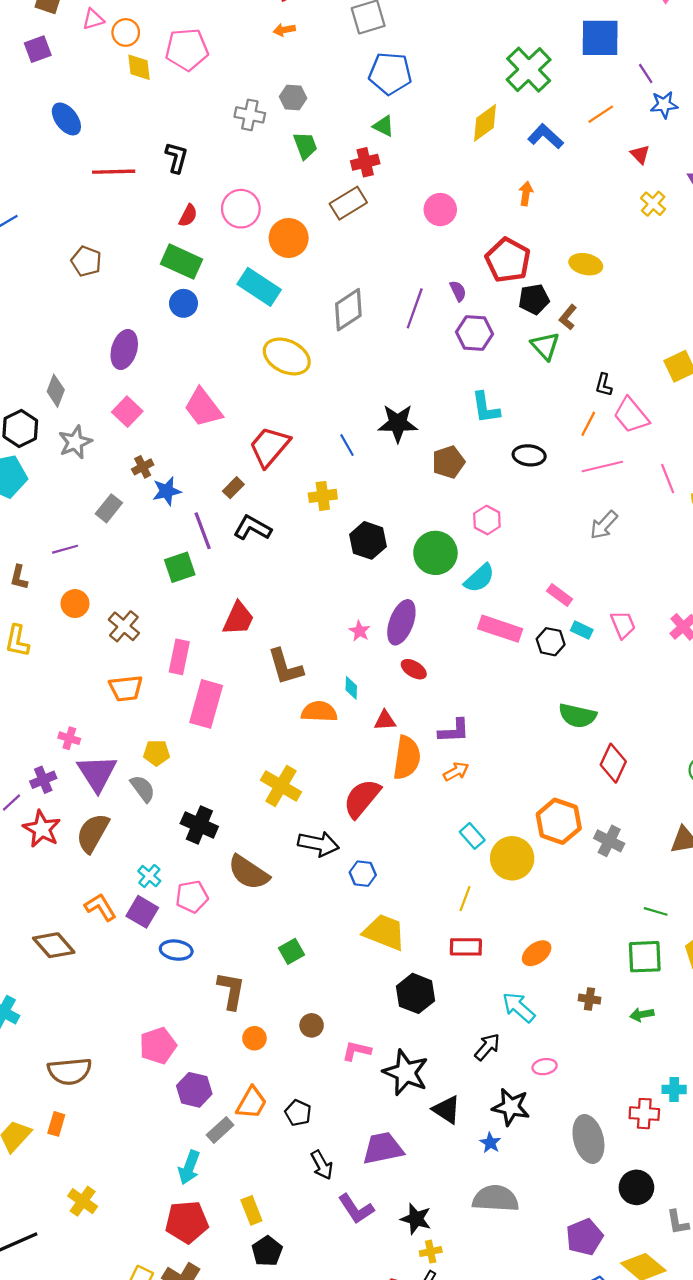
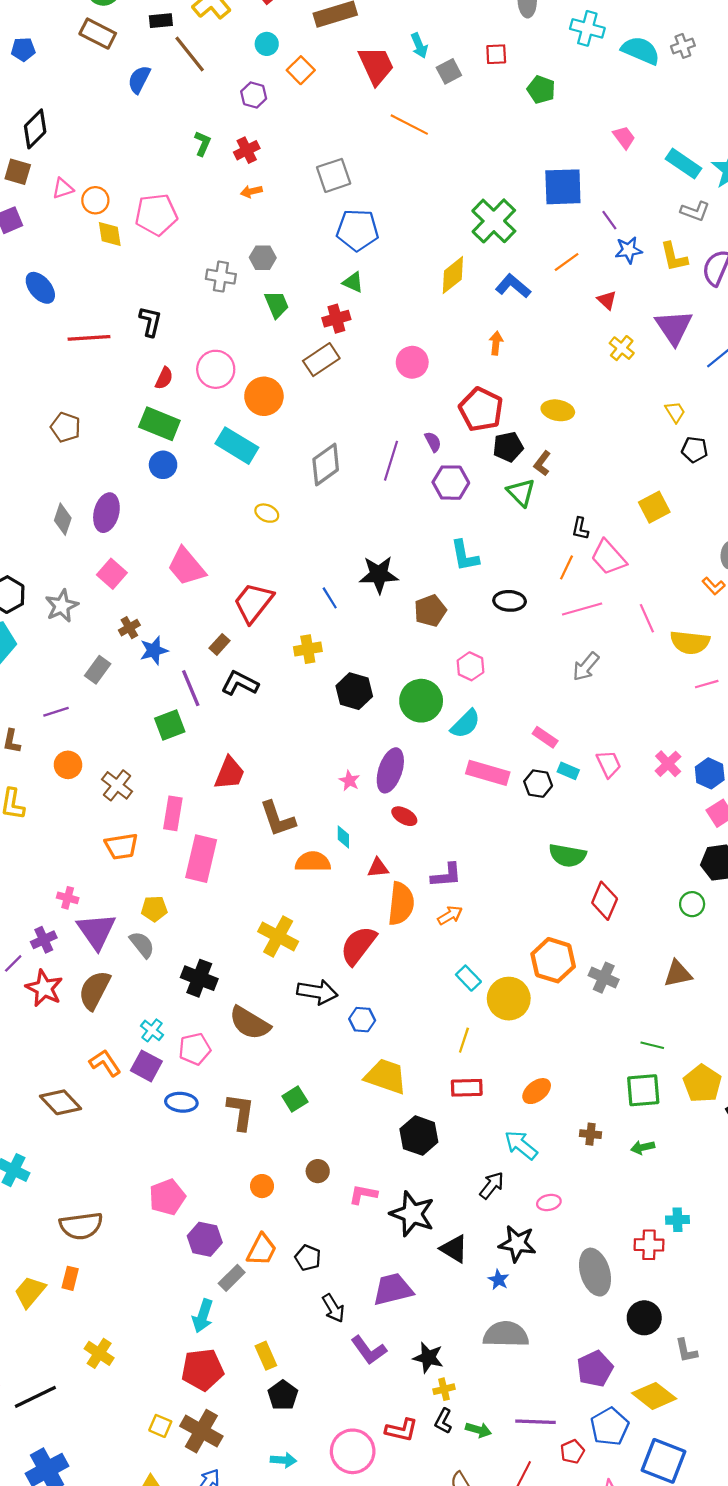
yellow ellipse: (287, 356) -> (267, 513), size x0.5
gray diamond: (56, 391) -> (63, 519), moved
brown L-shape: (231, 991) -> (241, 1112), moved

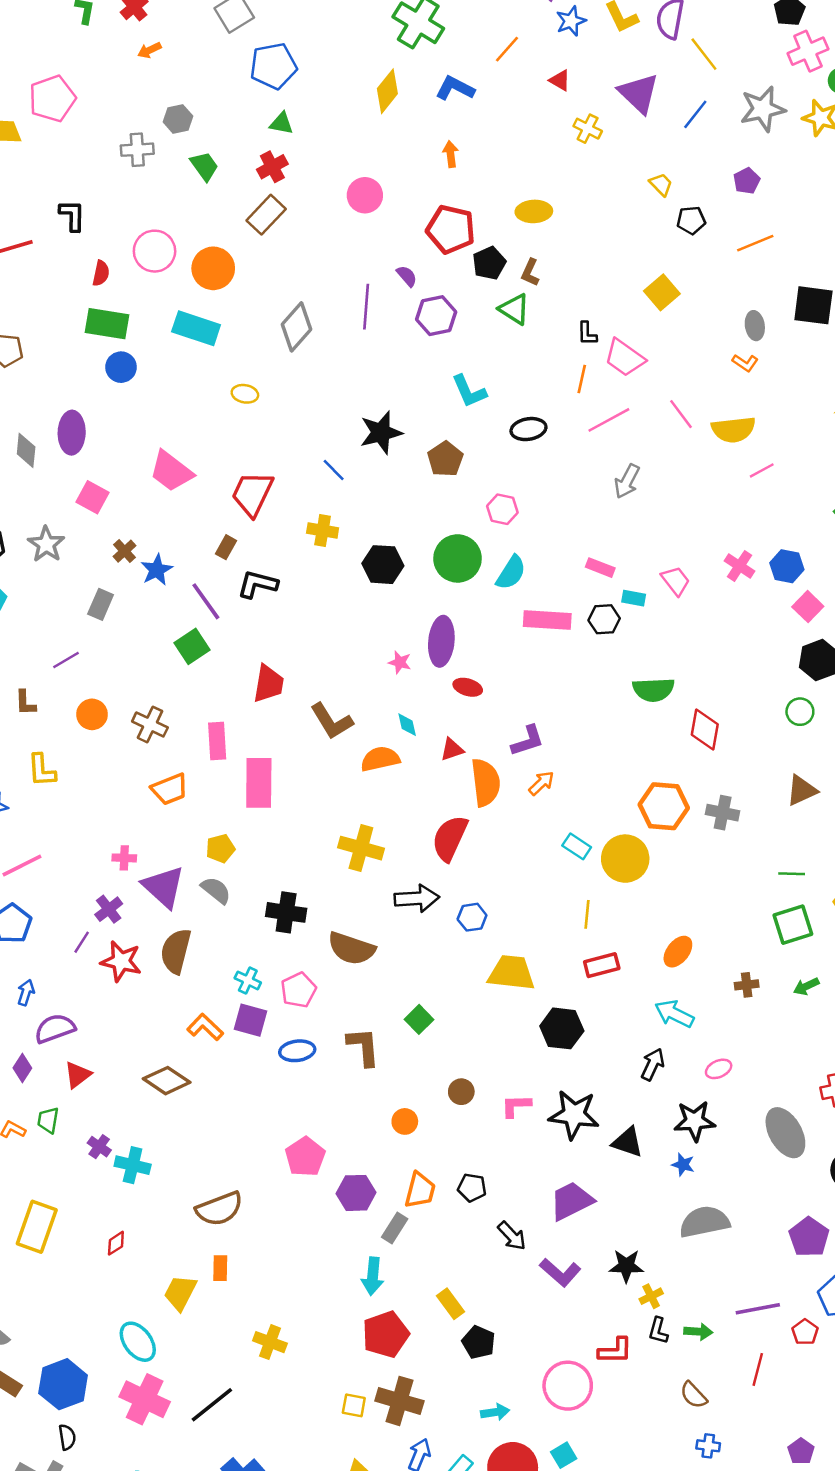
yellow cross: (308, 649) -> (323, 530), turned 32

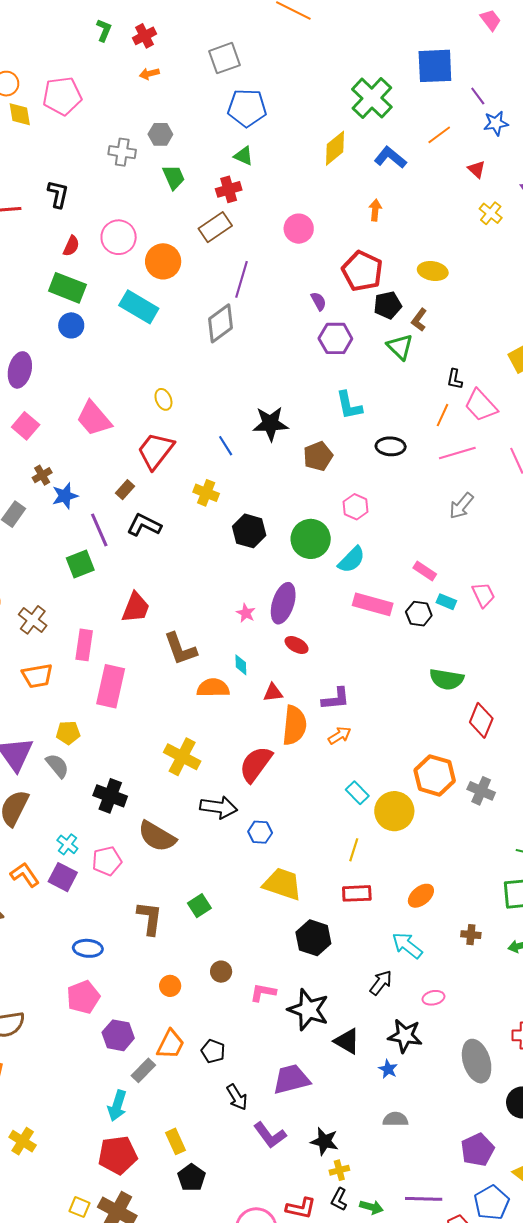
purple line: (366, 307) -> (242, 279), moved
yellow ellipse: (245, 394) -> (163, 399), moved, turned 45
blue ellipse: (297, 1051) -> (88, 948), moved
gray semicircle: (704, 1222) -> (395, 1119), size x0.6

